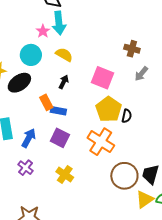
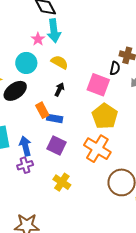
black semicircle: (127, 116) -> (115, 68), moved
blue arrow: (29, 138) -> (25, 146), turned -42
purple cross: (26, 168) -> (25, 165), moved, turned 35

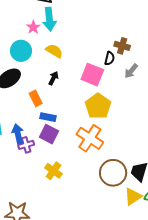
blue rectangle: (55, 118) -> (48, 117), moved
purple cross: (25, 165) -> (26, 145), moved

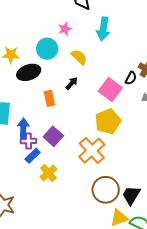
cyan arrow: (49, 19) -> (103, 29), moved
blue rectangle: (48, 117) -> (33, 156), moved, turned -70

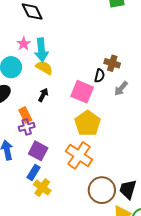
cyan arrow: (103, 29) -> (41, 50), moved
purple cross: (29, 141) -> (27, 127), moved
blue rectangle: (33, 156) -> (34, 172), moved

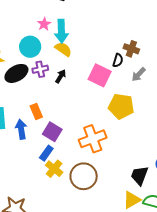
orange rectangle: (25, 115) -> (36, 111), moved
yellow pentagon: (88, 123) -> (121, 106), moved, turned -30
purple cross: (27, 127) -> (40, 69), moved
orange cross: (79, 155) -> (93, 139), turned 32
brown circle: (102, 190) -> (84, 176), moved

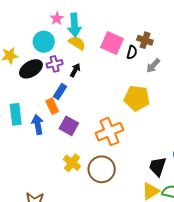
pink square: (100, 75) -> (112, 43), moved
blue rectangle: (46, 153) -> (60, 92), moved

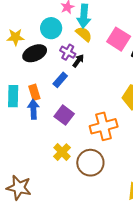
purple cross: (55, 64) -> (68, 52), moved, turned 35
orange rectangle: (52, 106) -> (34, 92), moved

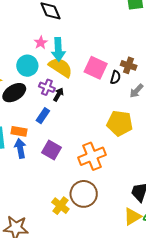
yellow semicircle: (84, 34) -> (61, 67), size x1.4
orange rectangle: (34, 92) -> (19, 131), turned -56
yellow cross: (62, 152) -> (60, 206), moved

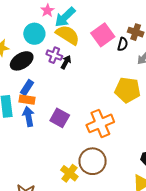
cyan arrow: (58, 49) -> (65, 17), turned 50
pink square: (96, 68) -> (103, 35), turned 30
blue rectangle: (43, 116) -> (27, 88), moved

